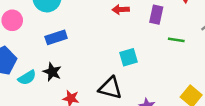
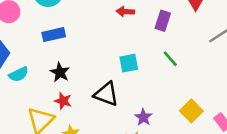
green line: (176, 40) -> (170, 59), moved, turned 35
black star: (52, 72) -> (60, 72), moved

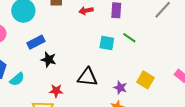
cyan square: (129, 63) -> (107, 43), moved, turned 35
black star: (60, 72) -> (49, 60), moved
yellow square: (191, 111) -> (145, 80), moved

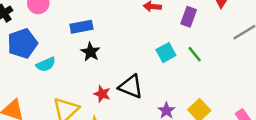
cyan square: (107, 43) -> (166, 53), turned 35
red star: (56, 91) -> (102, 94), moved

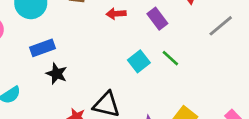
purple rectangle: (189, 17) -> (157, 19), turned -48

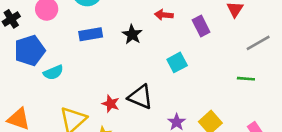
green line: (170, 58) -> (246, 79), moved, turned -48
black star: (57, 74) -> (132, 34), moved

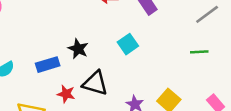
blue rectangle: (91, 34) -> (48, 65), moved
black star: (132, 34) -> (78, 49), moved

